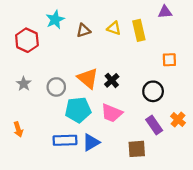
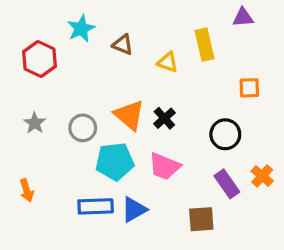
yellow triangle: (114, 28) -> (168, 62), moved
brown triangle: (83, 30) -> (123, 45), turned 40

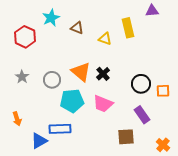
orange square: (249, 88) -> (163, 91), moved
orange cross: (262, 176) -> (163, 145), moved
blue triangle: (134, 210) -> (39, 141), moved

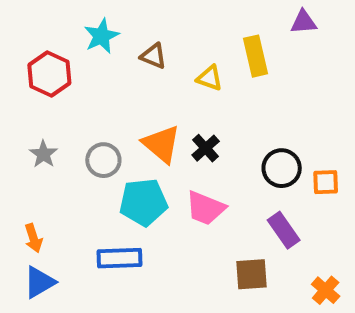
blue triangle: (39, 141) -> (39, 282), moved

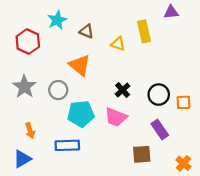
orange triangle: (161, 144) -> (80, 65), moved
black cross: (206, 148) -> (123, 90), moved
gray star: (43, 154) -> (24, 87), size x1.5
orange arrow: (33, 238) -> (30, 131), moved

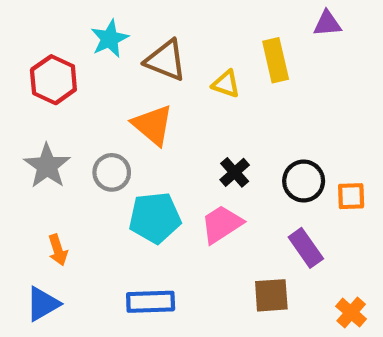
brown triangle: (86, 31) -> (166, 60), size x1.5
pink trapezoid: (116, 117) -> (222, 224), turned 125
blue rectangle: (67, 145) -> (151, 302), moved

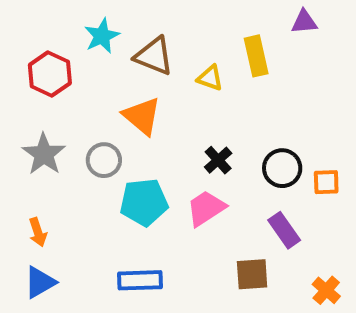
orange arrow: (58, 250) -> (38, 232), moved

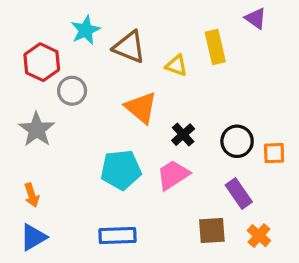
purple triangle: (304, 22) -> (256, 18), turned 40
orange triangle: (142, 116) -> (141, 108), moved
gray circle: (104, 160) -> (72, 91), moved
orange cross: (326, 290) -> (259, 236), moved

